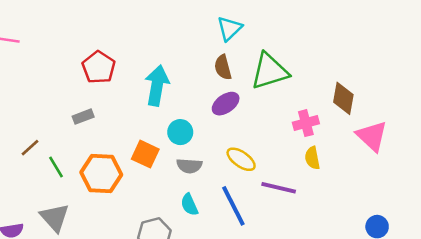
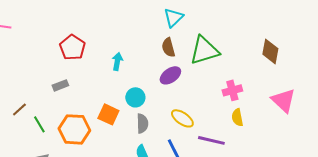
cyan arrow: (157, 85) -> (117, 61), size x0.6
brown diamond: (343, 98) -> (270, 51), moved
gray semicircle: (189, 166) -> (142, 123), turned -96

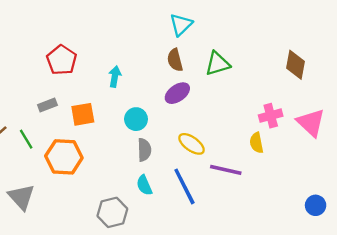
green triangle: (204, 50) -> (218, 64), size x0.7
pink cross: (232, 90) -> (271, 116), moved
orange square: (108, 114) -> (83, 114), moved, turned -35
green line: (39, 124) -> (26, 139), moved

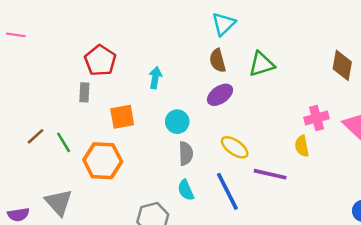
gray rectangle: (47, 105) -> (84, 92), moved, turned -66

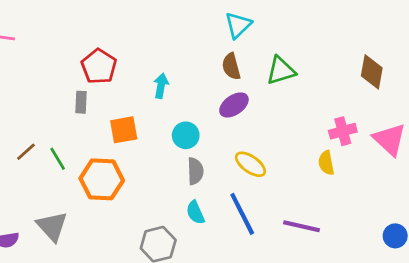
purple line: (270, 174) -> (301, 226), moved

